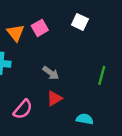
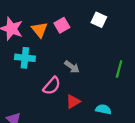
red triangle: (54, 98) -> (73, 101), moved
pink semicircle: (23, 109) -> (52, 86), moved

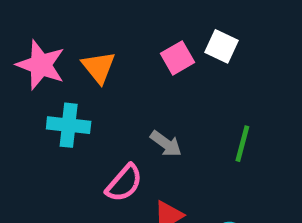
pink square: (62, 25) -> (178, 58), moved
green line: (119, 69) -> (242, 144), moved

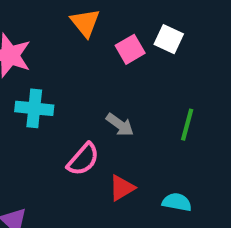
orange triangle: (99, 67) -> (85, 23), moved

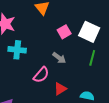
white square: (169, 39) -> (89, 32), moved, size x1.5
pink square: (130, 49) -> (64, 32), moved

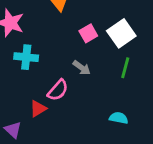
white square: (89, 32) -> (121, 33), turned 30
red triangle: (60, 89) -> (38, 109), moved

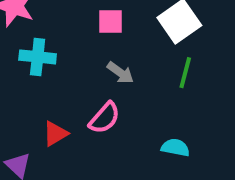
pink square: (88, 33) -> (110, 21), moved, turned 30
pink semicircle: (58, 90) -> (105, 118), moved

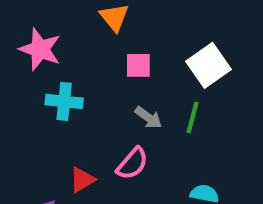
green line: (185, 73) -> (192, 118), moved

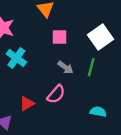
cyan cross: (64, 101) -> (16, 58), turned 30

